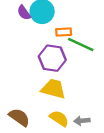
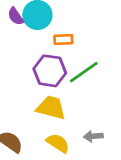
green line: (81, 44) -> (84, 72), moved, turned -60
gray arrow: (82, 121) -> (93, 136), moved

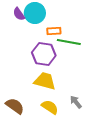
green line: (84, 72) -> (69, 42), moved, turned 45
gray arrow: (93, 136) -> (76, 102), turned 56

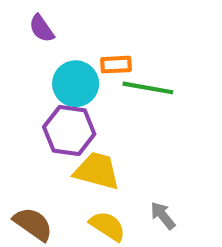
cyan circle: (35, 13) -> (76, 84), moved
purple hexagon: (44, 54) -> (69, 130), moved

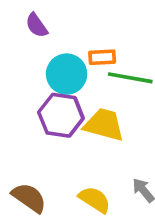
yellow trapezoid: (97, 171) -> (104, 125), moved

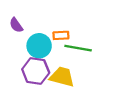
purple semicircle: (37, 25) -> (16, 25), moved

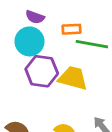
purple semicircle: (16, 25) -> (35, 17), moved, turned -35
cyan circle: (39, 46) -> (29, 41), moved

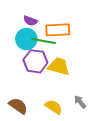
orange rectangle: (72, 29) -> (58, 30), size x1.6
green line: (92, 44) -> (44, 41), moved

